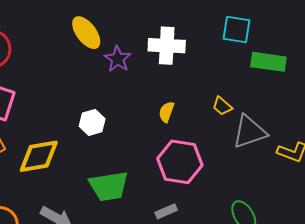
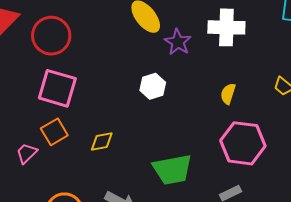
white hexagon: (92, 122) -> (153, 86), moved
yellow diamond: (39, 156) -> (102, 142), size x0.6

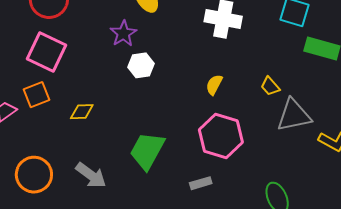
purple star: (178, 42) -> (123, 34), moved
green trapezoid: (172, 170) -> (147, 151), turned 120

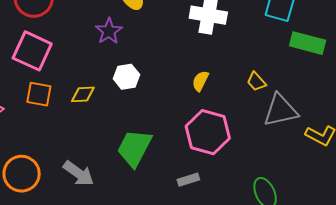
white hexagon: (141, 65) -> (126, 77), moved
orange square: (37, 95) -> (39, 94), moved, turned 32
yellow diamond: (82, 112) -> (83, 94), moved

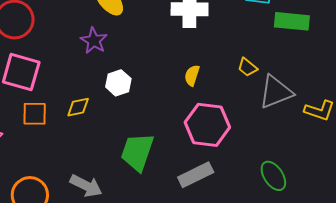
gray rectangle: (188, 180) -> (196, 175), size x1.6

